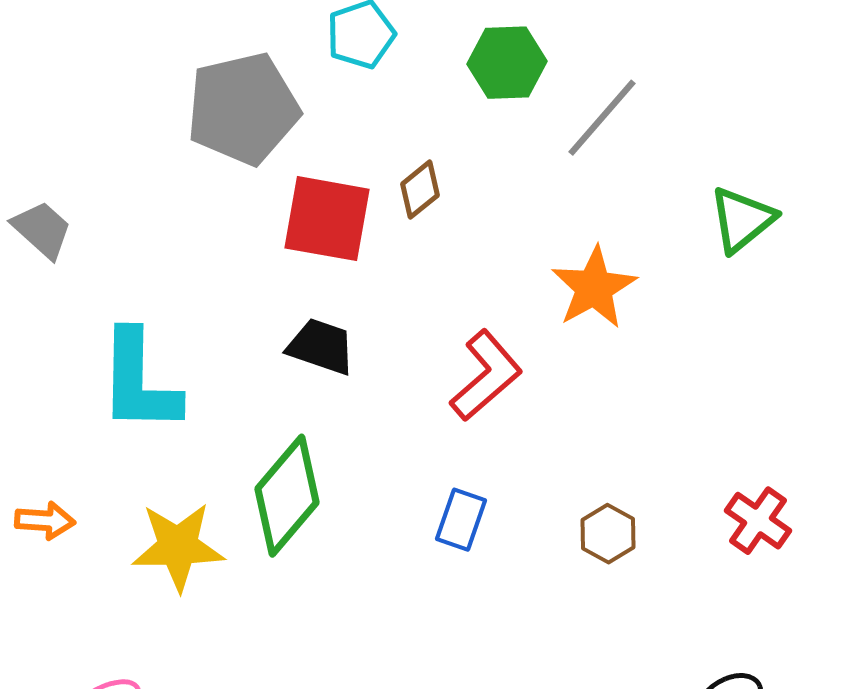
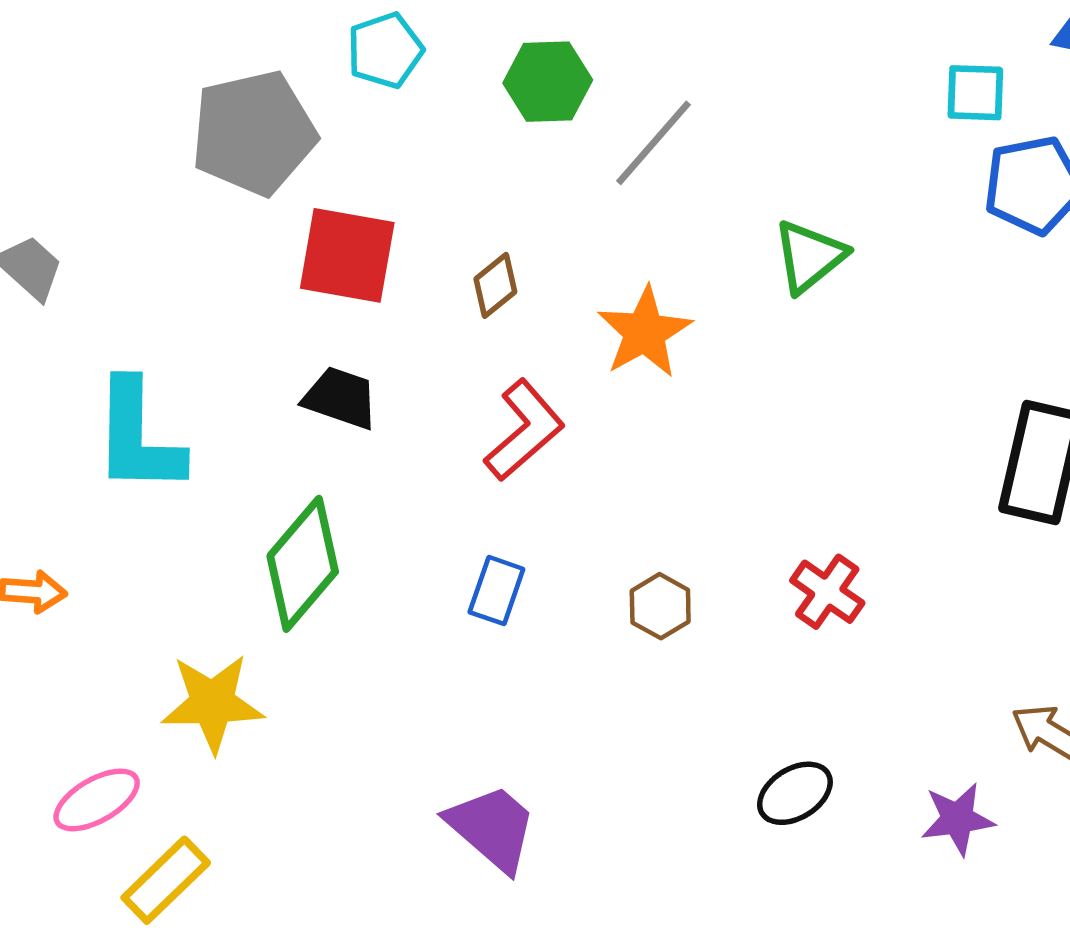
brown diamond: (420, 190) -> (495, 285), moved
yellow star: (178, 547) -> (212, 703), moved

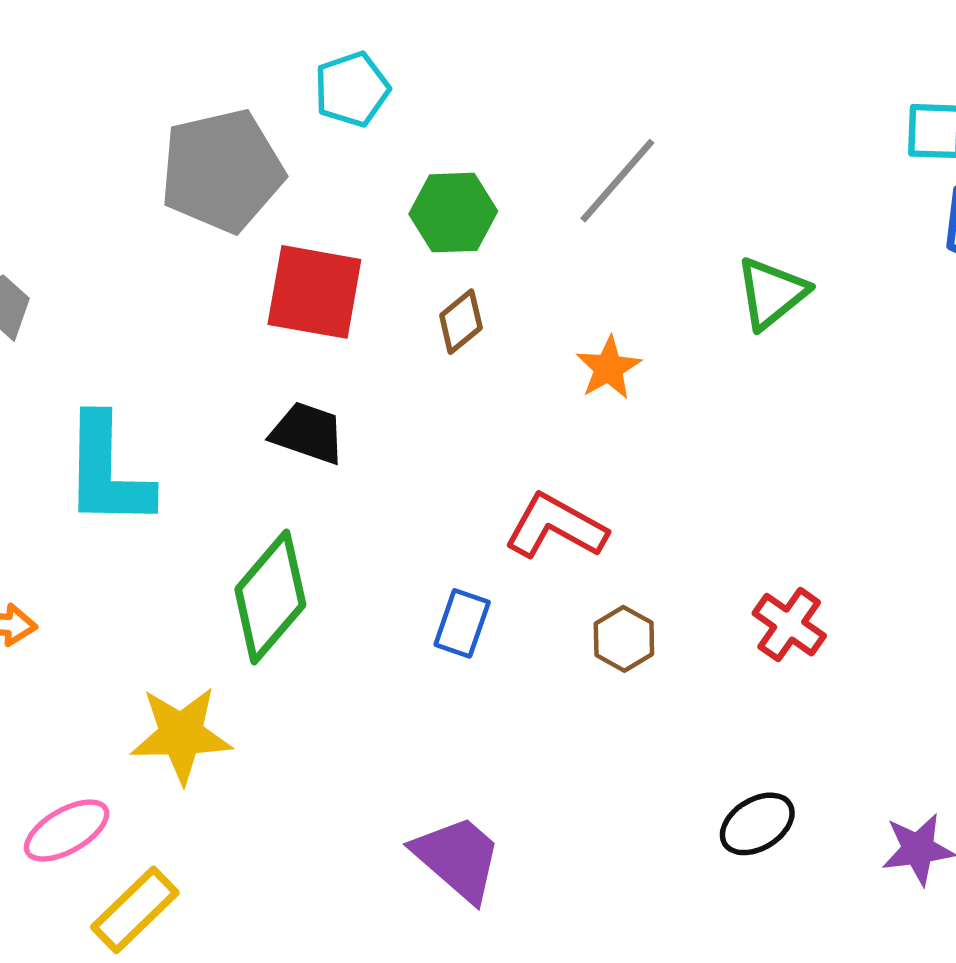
green hexagon: (548, 82) -> (453, 213), moved
orange star: (645, 332) -> (609, 368), size x0.7
red L-shape: (524, 430) -> (556, 527), moved, turned -110

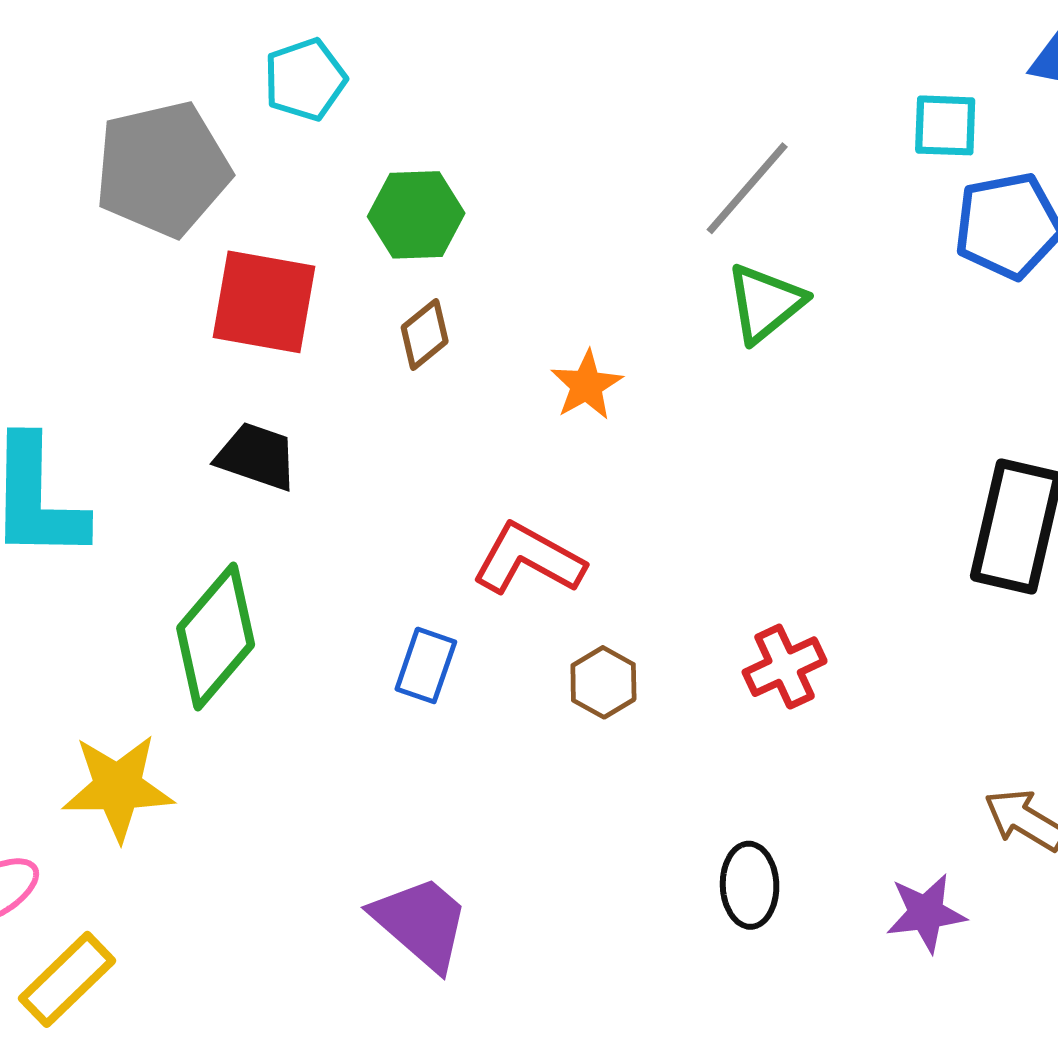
gray line: (617, 181) -> (747, 188), moved
red cross: (789, 625) -> (785, 667), turned 30
black ellipse: (757, 824) -> (750, 885), turned -60

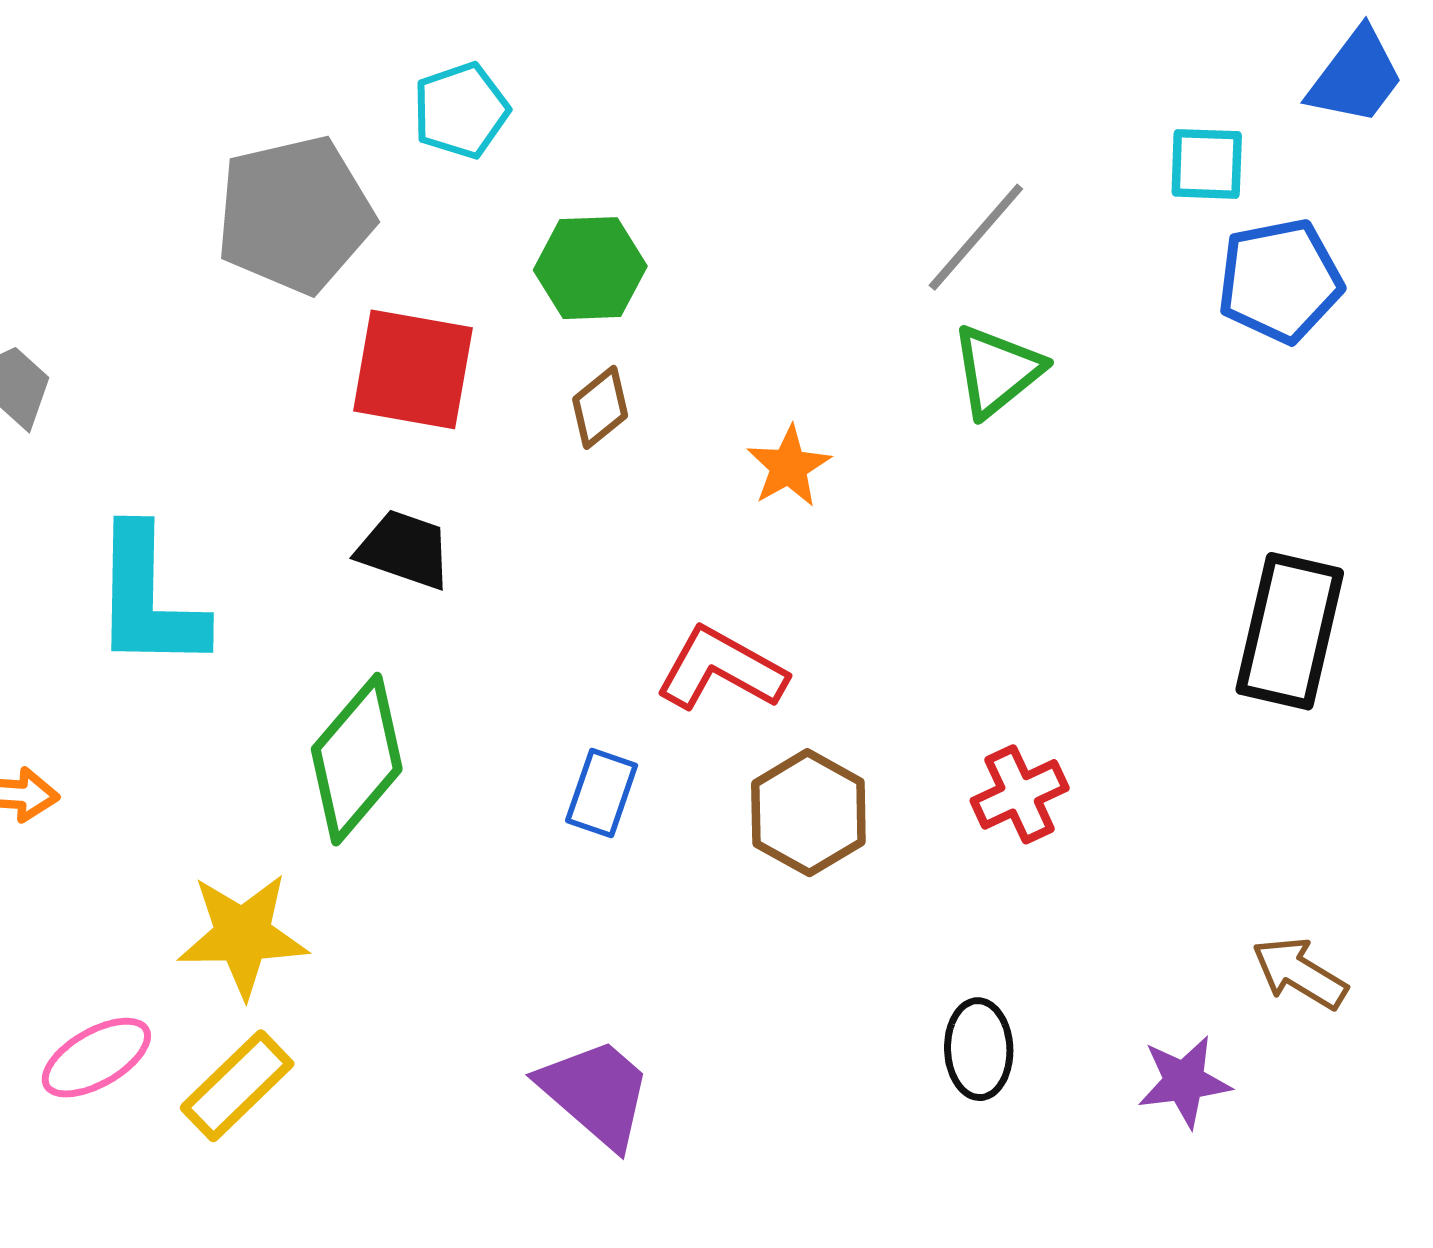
brown hexagon: (603, 682) -> (808, 813), size x1.5
yellow rectangle: (67, 979) -> (237, 1086), moved

